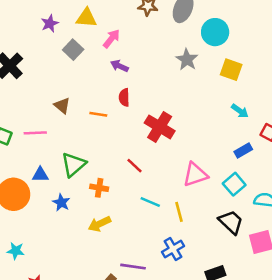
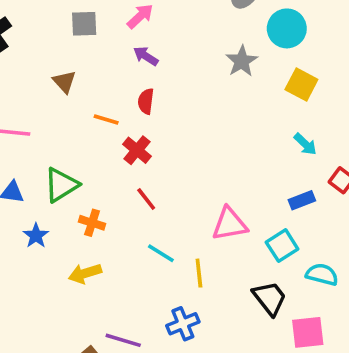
gray square: (73, 50) -> (84, 24), turned 36
brown triangle: (62, 106) -> (64, 82), moved
red cross: (160, 127) -> (137, 150), moved, size x0.7

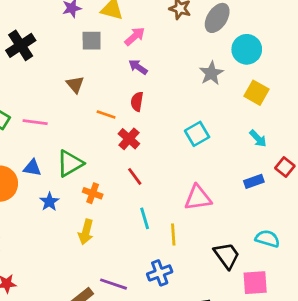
cyan square: (282, 246) -> (197, 134), moved
cyan line: (161, 253) -> (145, 218), turned 40
yellow arrow: (85, 273) -> (86, 232), turned -60

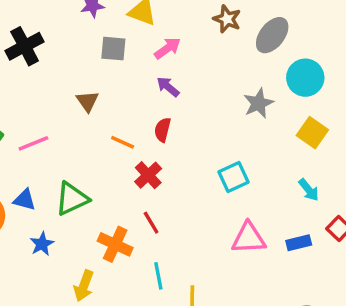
pink line: (35, 122) -> (33, 143), turned -35
orange cross: (93, 193) -> (115, 244), moved, size x1.4
pink triangle: (198, 198) -> (249, 238), moved

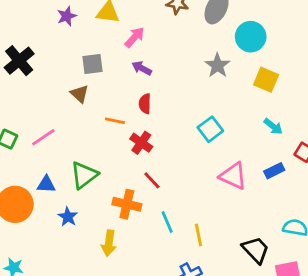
gray square: (113, 49) -> (93, 64), moved
pink triangle: (249, 238) -> (233, 176), turned 40

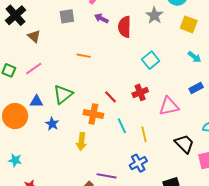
brown triangle: (80, 94) -> (34, 36), moved
red semicircle: (145, 104) -> (125, 27), moved, size x1.5
red cross: (141, 143) -> (140, 92), moved, turned 35
pink triangle: (233, 176) -> (169, 106), moved, turned -35

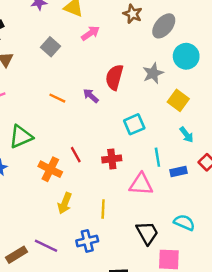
gray square: (67, 16) -> (50, 47), turned 35
purple arrow: (101, 18) -> (91, 96), moved
yellow square: (189, 24) -> (178, 100), moved
cyan line: (122, 126) -> (157, 157), moved
yellow arrow: (81, 142) -> (65, 203), moved

